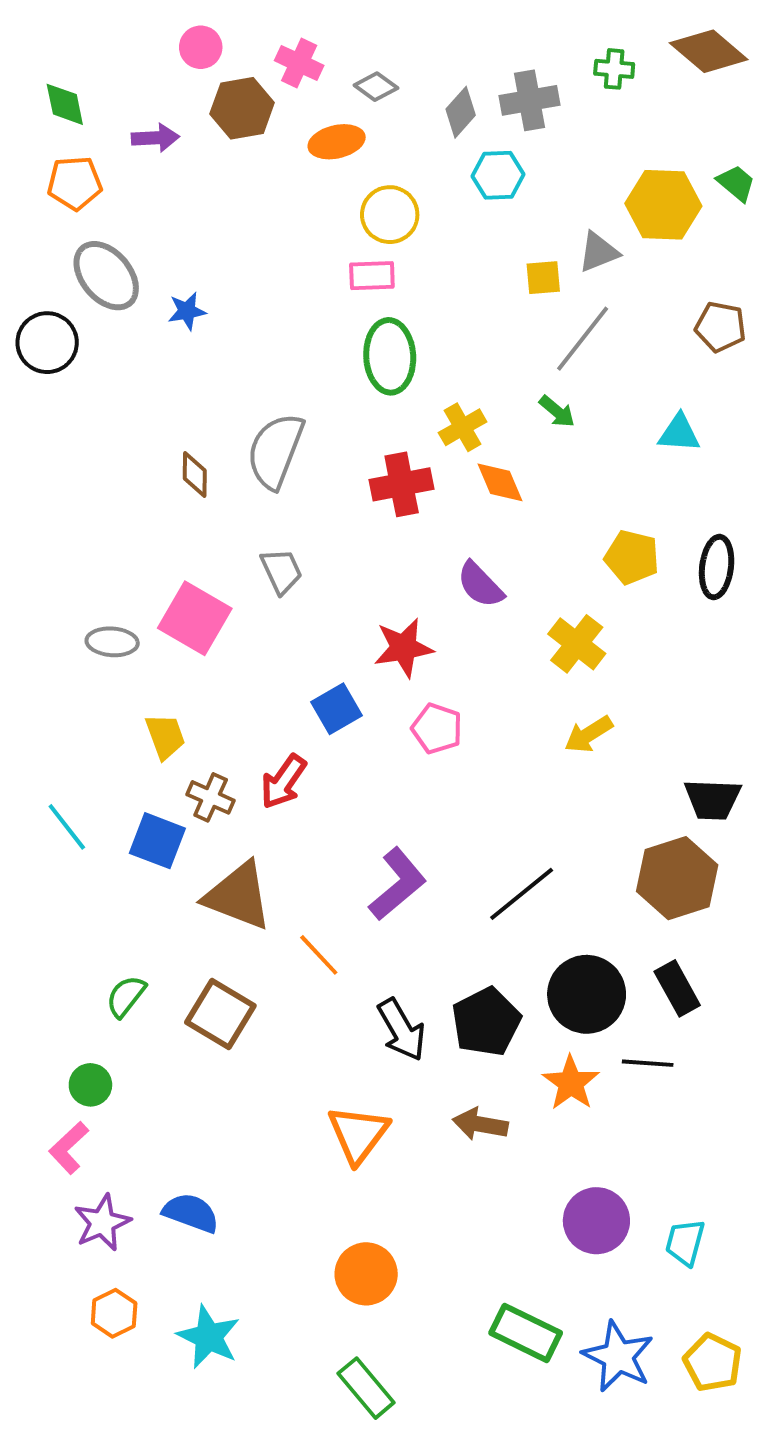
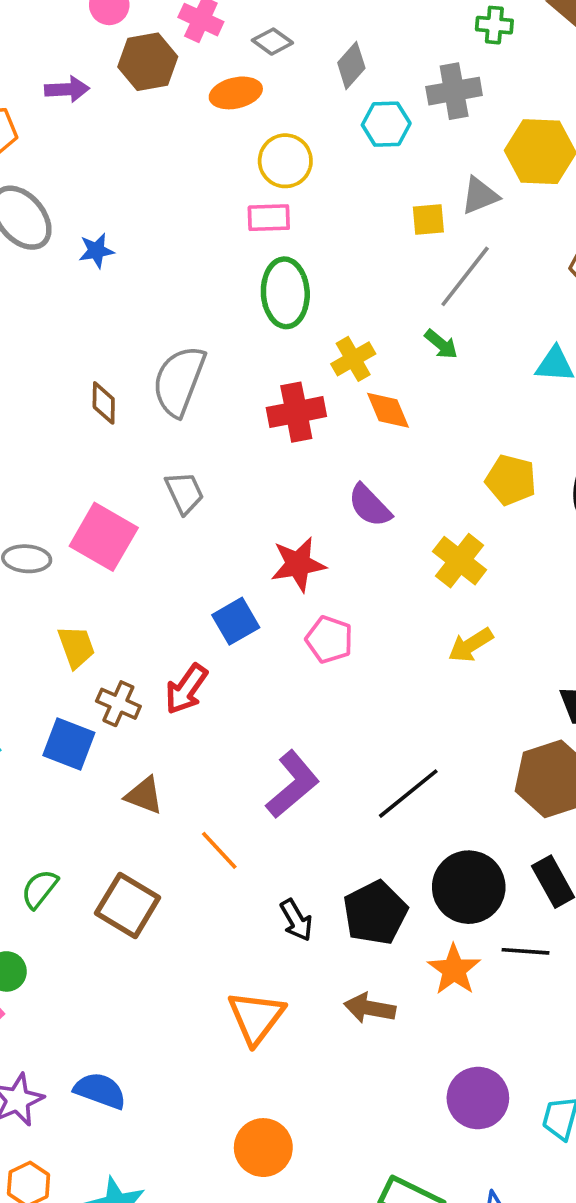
gray cross: (529, 100) -> (454, 91), moved
brown triangle: (238, 896) -> (144, 795), size x0.6
black arrow: (402, 1030) -> (296, 920), size x0.7

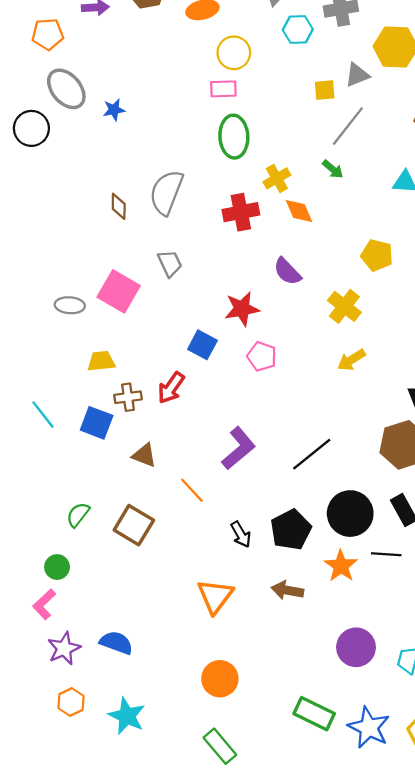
blue square: (236, 621) -> (202, 345), turned -32
yellow trapezoid: (76, 647) -> (101, 361), turned -76
brown cross: (118, 704) -> (128, 397), turned -32

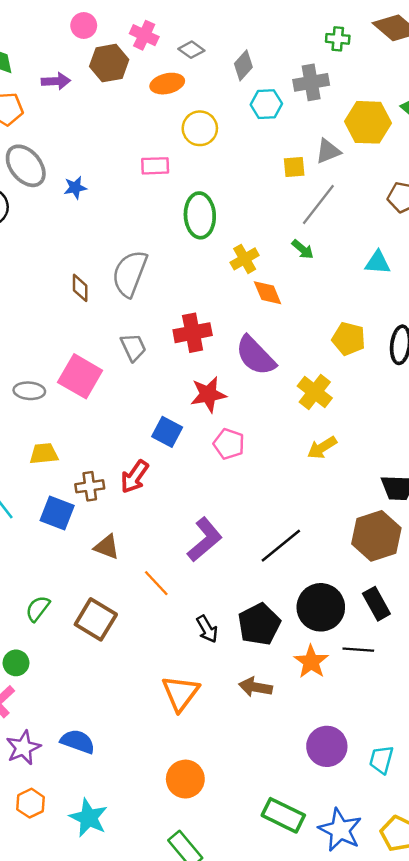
pink rectangle: (223, 89) -> (155, 166), moved
red cross: (241, 212) -> (193, 333), moved
purple semicircle: (287, 272) -> (255, 356), size x1.4
yellow trapezoid: (101, 361) -> (44, 454), moved

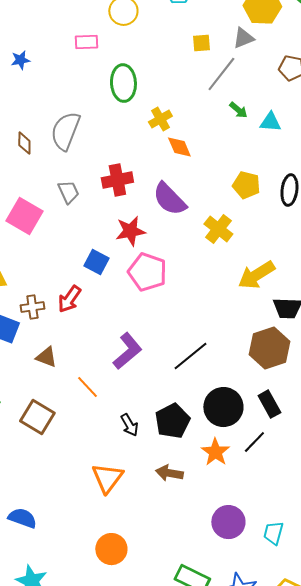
gray triangle: (328, 151) -> (243, 38), moved
green arrow: (303, 249) -> (238, 110), moved
pink pentagon: (229, 444) -> (147, 272), size x1.5
yellow arrow: (322, 448) -> (256, 275), moved, size x1.5
black line: (358, 650) -> (254, 442), turned -50

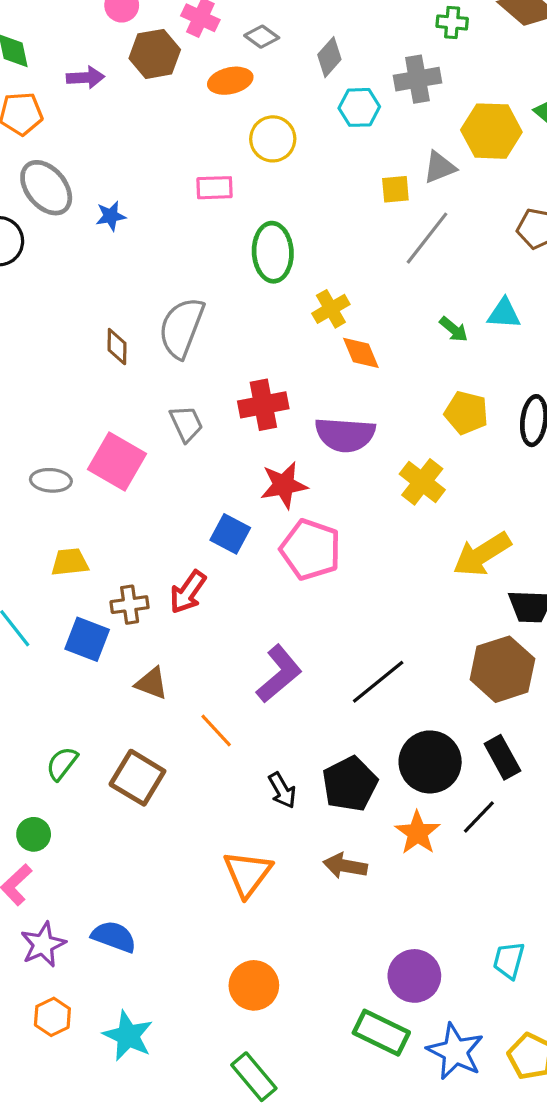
gray triangle: (243, 38) -> (440, 167), moved
green arrow: (238, 110) -> (454, 329), moved
purple semicircle: (169, 199) -> (345, 435), turned -42
purple circle: (228, 522) -> (414, 976), moved

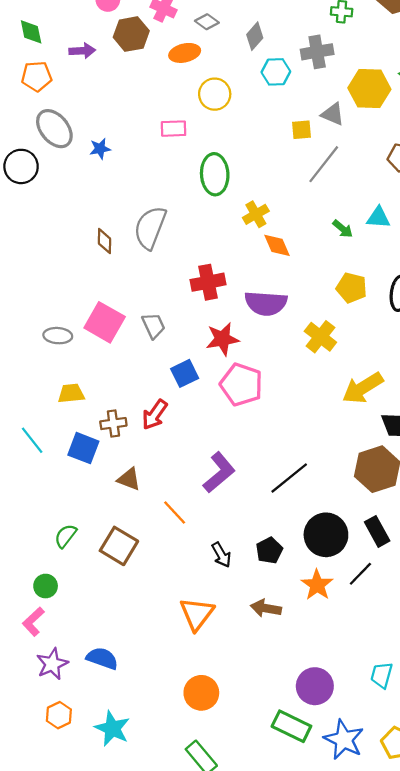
gray triangle: (440, 167) -> (333, 114), turned 45
gray trapezoid: (186, 424) -> (153, 326), moved
blue square: (230, 534) -> (185, 373), turned 36
black pentagon: (350, 784) -> (269, 550), size x0.7

